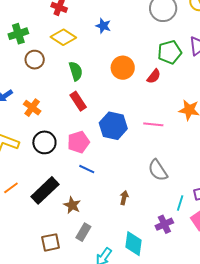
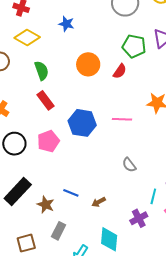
green pentagon: (170, 52) -> (134, 46), turned 30
blue line: (87, 169) -> (71, 193), moved
gray semicircle: (158, 170) -> (129, 165), size x0.7
brown arrow: (124, 198) -> (99, 202), moved, turned -128

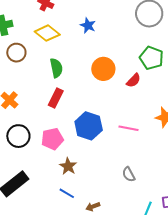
red rectangle: (46, 100) -> (56, 98), turned 54
brown star: (46, 205) -> (68, 166), moved

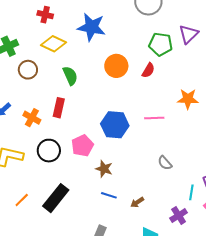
blue star: (88, 25) -> (91, 27), size x1.8
red rectangle: (56, 98) -> (59, 108), moved

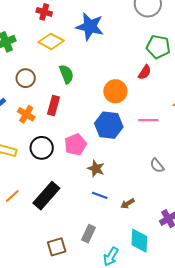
orange circle: (116, 66) -> (115, 91), moved
brown circle: (28, 70) -> (26, 78), moved

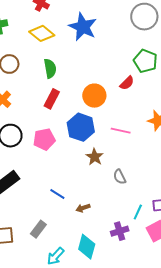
red rectangle: (54, 105) -> (52, 99), moved
brown star: (96, 169) -> (95, 157), moved

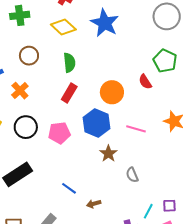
red semicircle: (127, 83) -> (145, 82), turned 98

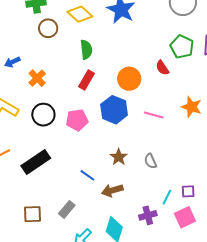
brown circle: (29, 56) -> (48, 28), moved
brown star: (108, 154) -> (119, 157), moved
brown arrow: (94, 204) -> (112, 190), size x1.5

